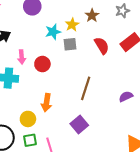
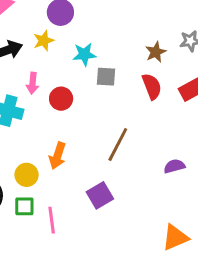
brown star: (92, 15) -> (156, 52), moved
yellow star: (72, 25) -> (44, 41), moved

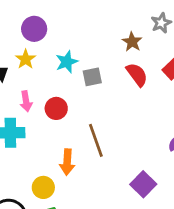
brown line: (118, 145) -> (96, 140), moved, turned -32
purple square: (100, 195) -> (143, 184), moved

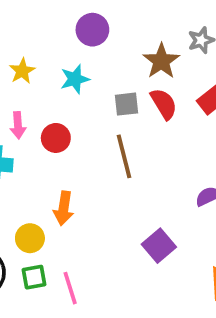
purple circle: (34, 29) -> (92, 30), moved
brown star: (132, 42) -> (161, 61), size x1.4
gray square: (92, 77) -> (127, 104), moved
brown line: (96, 140) -> (124, 156), moved

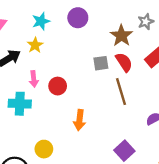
cyan star: (75, 79) -> (41, 21), moved
brown line: (124, 156) -> (121, 92), moved
orange arrow: (64, 208) -> (80, 120), moved

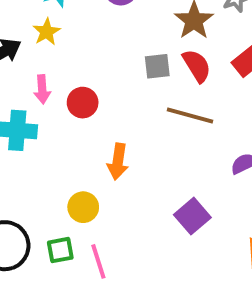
brown line: (121, 92) -> (190, 116), turned -60
yellow circle: (44, 149) -> (83, 207), moved

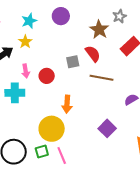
gray square: (157, 66) -> (73, 62), moved
red semicircle: (197, 66) -> (93, 54), moved
yellow circle: (83, 207) -> (52, 129), size x1.6

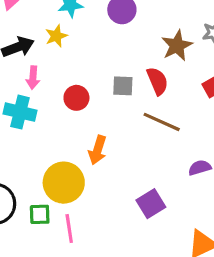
pink arrow: (26, 71) -> (33, 78), moved

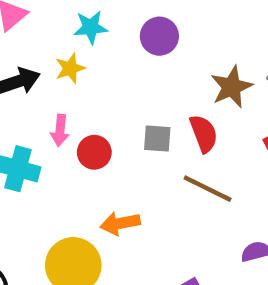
pink arrow: (33, 78) -> (60, 130), moved
orange arrow: (98, 150) -> (120, 223), turned 60

